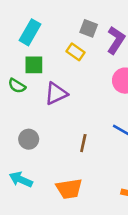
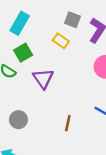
green square: (34, 65) -> (23, 53), turned -30
purple triangle: (56, 94) -> (43, 79), turned -40

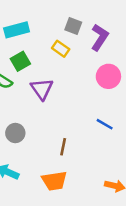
cyan rectangle: (20, 23) -> (17, 30), turned 45
brown line: (68, 123) -> (63, 147), moved

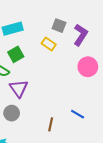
purple triangle: (42, 89) -> (19, 88), moved
blue line: (105, 124) -> (78, 114), moved

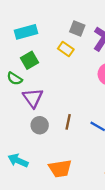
gray circle: (12, 113) -> (40, 125), moved
brown line: (51, 124) -> (68, 122), moved

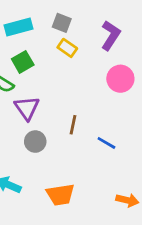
gray square: (77, 28) -> (62, 23), moved
brown line: (68, 122) -> (73, 125), moved

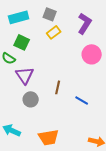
yellow rectangle: (67, 48) -> (54, 32), turned -72
green square: (23, 62) -> (22, 42), turned -35

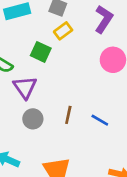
green square: (22, 42) -> (41, 52), moved
brown line: (58, 87) -> (68, 115), moved

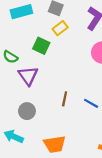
gray circle: (33, 119) -> (27, 111), moved

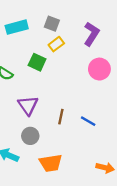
purple triangle: (28, 76) -> (28, 105), moved
gray circle: (27, 111) -> (30, 136), moved

